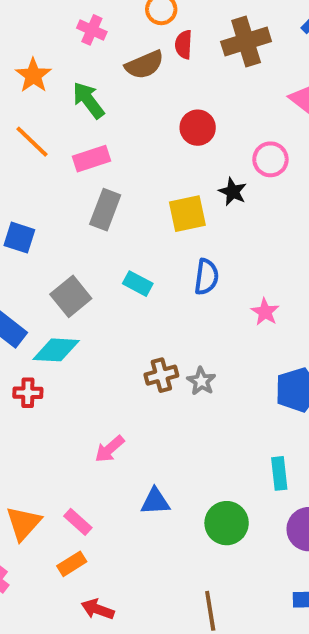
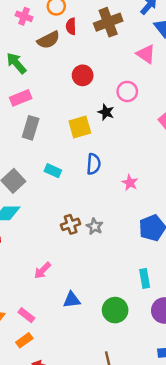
pink cross: (92, 30) -> (24, 16), moved

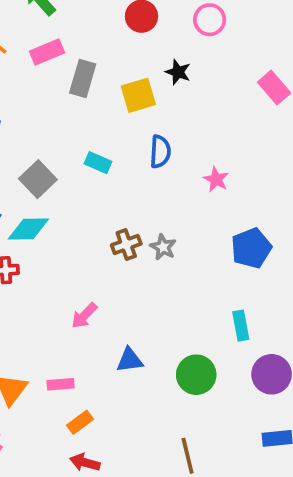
pink circle: (127, 91) -> (210, 20), moved
gray rectangle: (31, 128) -> (83, 79), moved
pink rectangle: (26, 315) -> (61, 384), turned -42
orange rectangle: (24, 340) -> (80, 422), moved

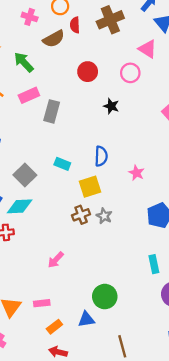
yellow square: (138, 95) -> (90, 187), moved
blue triangle: (130, 360) -> (86, 319), moved
green circle: (196, 375) -> (105, 297), moved

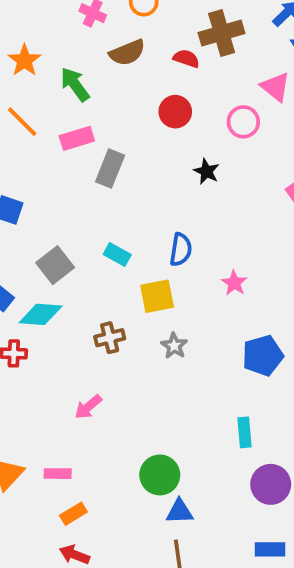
red semicircle: (75, 25) -> (186, 58), moved, turned 105
brown cross: (81, 215) -> (110, 338), moved
blue triangle: (86, 319) -> (180, 512), moved

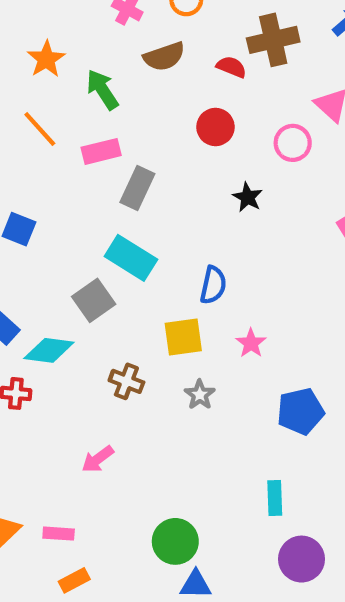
cyan rectangle: (117, 255) -> (131, 258), moved, size x1.6
gray square: (55, 265) -> (94, 300), moved
pink star: (234, 283) -> (251, 343), moved
brown cross: (110, 338) -> (126, 381), turned 32

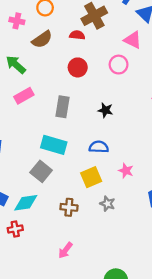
gray rectangle: (137, 188) -> (62, 107), moved
black star: (247, 197) -> (105, 110), moved
blue semicircle: (213, 285) -> (99, 147), turned -84

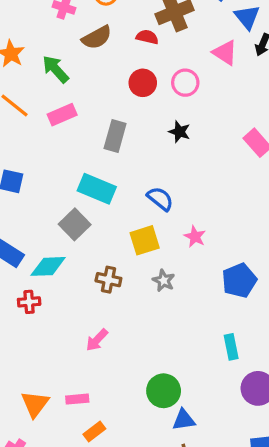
pink circle: (119, 65) -> (185, 83), moved
black star: (105, 110) -> (179, 132), moved
blue semicircle: (99, 147) -> (160, 199), turned 30

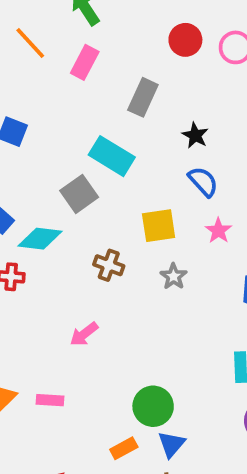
pink rectangle: (62, 115) -> (85, 62), turned -48
black star: (179, 132) -> (195, 135), moved
blue semicircle: (160, 199) -> (203, 182), moved
blue triangle: (184, 420) -> (171, 444), turned -50
orange rectangle: (94, 431) -> (124, 448), moved

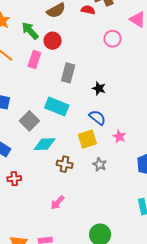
red circle: (185, 40) -> (53, 41), moved
blue semicircle: (203, 182) -> (97, 118), moved
gray square: (79, 194) -> (29, 121), moved
cyan diamond: (40, 239) -> (45, 144), moved

